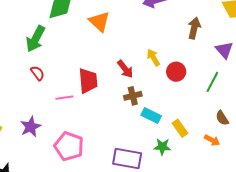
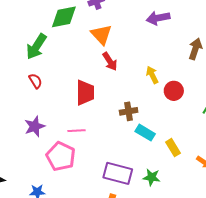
red arrow: (125, 69) -> (110, 61), moved
pink line: (64, 98) -> (76, 131), moved
purple star: (31, 127) -> (35, 126), moved
green star: (162, 147) -> (152, 177), moved

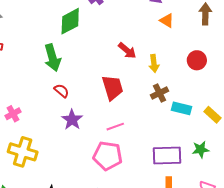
orange triangle: (101, 35) -> (167, 21), moved, size x0.7
green arrow: (36, 47) -> (52, 58), turned -32
yellow arrow: (152, 75) -> (154, 63), moved, turned -144
purple star: (35, 126) -> (72, 120), moved

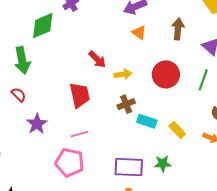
red circle: (197, 60) -> (166, 74), size x1.4
yellow arrow: (154, 63) -> (123, 74), turned -96
red semicircle: (62, 91) -> (19, 95), moved

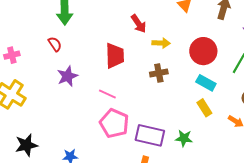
cyan rectangle: (147, 121) -> (206, 83), moved
pink line: (79, 134) -> (107, 94), turned 30
pink pentagon: (70, 163) -> (114, 123), moved

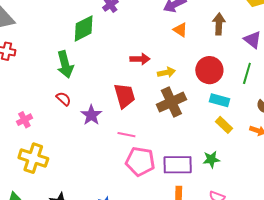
red arrow: (139, 24) -> (140, 59), turned -42
brown cross: (159, 73) -> (171, 102), size x1.6
purple star: (67, 76) -> (91, 115), moved

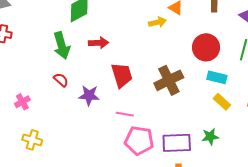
red arrow: (140, 59) -> (99, 43), moved
yellow arrow: (166, 72) -> (157, 22), moved
purple star: (91, 115) -> (89, 95), turned -30
yellow cross: (33, 158) -> (32, 140), size x0.7

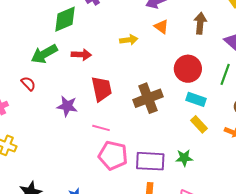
yellow arrow: (157, 22) -> (129, 40), moved
green arrow: (62, 45) -> (44, 54), turned 72
red semicircle: (61, 80) -> (28, 84), moved

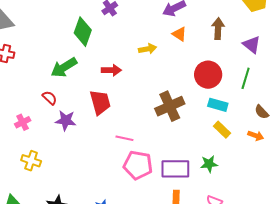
green diamond: (65, 19) -> (83, 32), turned -44
red arrow: (81, 55) -> (111, 70), moved
red trapezoid: (102, 89) -> (100, 102), moved
purple star: (67, 106) -> (66, 120), moved

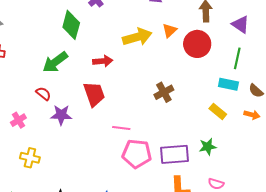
orange triangle: (179, 34) -> (170, 30), moved, turned 49
yellow arrow: (148, 49) -> (137, 37), size x1.6
red circle: (208, 75) -> (197, 44), moved
cyan rectangle: (218, 105) -> (228, 84), moved
brown cross: (170, 106) -> (164, 92), size x0.7

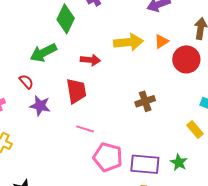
pink line: (121, 128) -> (85, 129), moved
green star: (208, 147) -> (179, 162), turned 30

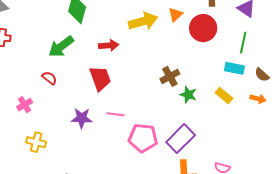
purple star: (40, 106) -> (82, 118), moved
green star: (179, 162) -> (188, 95), moved
purple rectangle: (145, 164) -> (181, 139), turned -40

